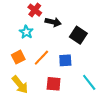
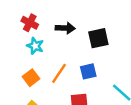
red cross: (35, 10) -> (30, 23), moved
black square: (78, 35) -> (98, 38), turned -36

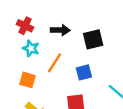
orange line: (59, 73) -> (54, 63), moved
orange square: (31, 78) -> (28, 80), turned -35

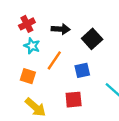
red cross: (25, 26) -> (27, 24), turned 35
black square: (93, 39) -> (92, 39), turned -30

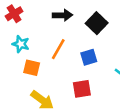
red cross: (27, 24) -> (14, 14), moved
cyan star: (32, 46) -> (21, 44), moved

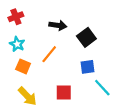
blue square: (89, 57) -> (88, 67), moved

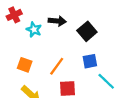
cyan star: (17, 44) -> (34, 30), moved
orange line: (49, 54) -> (57, 66), moved

